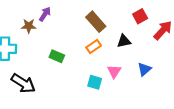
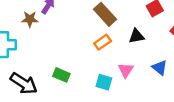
green rectangle: (57, 56) -> (61, 75), moved
blue triangle: (144, 69) -> (160, 68), turned -40

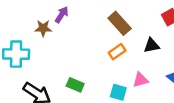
pink triangle: (126, 70) -> (140, 80), turned 42

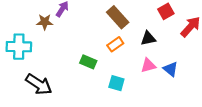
pink triangle: (140, 80) -> (148, 65), moved
green rectangle: (75, 85) -> (88, 62), moved

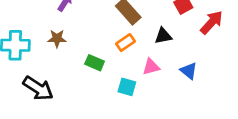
brown star: (45, 22) -> (57, 39), moved
pink triangle: (148, 65) -> (151, 67), moved

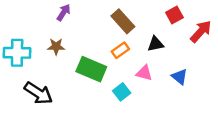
green rectangle: (95, 63) -> (91, 69), size x1.6
pink triangle: (151, 67) -> (144, 73), turned 30
cyan square: (127, 87) -> (122, 92), turned 36

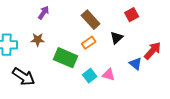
red arrow: (201, 31) -> (153, 51), moved
black triangle: (156, 44) -> (117, 38), turned -32
pink triangle: (144, 73) -> (109, 75), moved

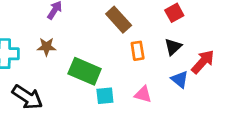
black triangle: (117, 38) -> (173, 47), moved
orange rectangle: (89, 43) -> (138, 51), moved, turned -64
cyan square: (90, 76) -> (105, 96), moved, turned 32

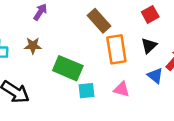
orange rectangle: (138, 51) -> (116, 49), size x1.6

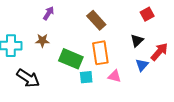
red square: (150, 14) -> (147, 14), moved
orange rectangle: (116, 49) -> (100, 53), moved
blue triangle: (155, 76) -> (142, 65), turned 32

